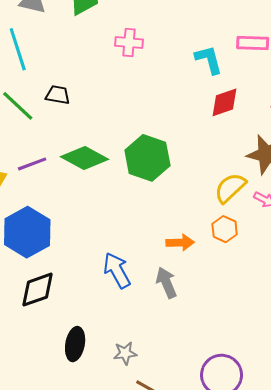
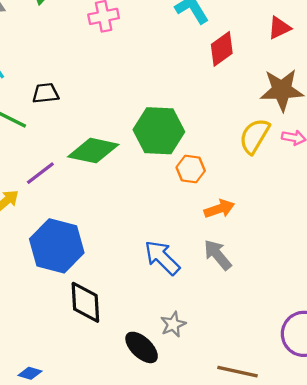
orange hexagon: (225, 229) -> (191, 169), moved
black diamond: (37, 290) -> (85, 302), turned -57
black ellipse: (75, 344) -> (142, 347), turned -40
gray star: (125, 353) -> (173, 324), moved

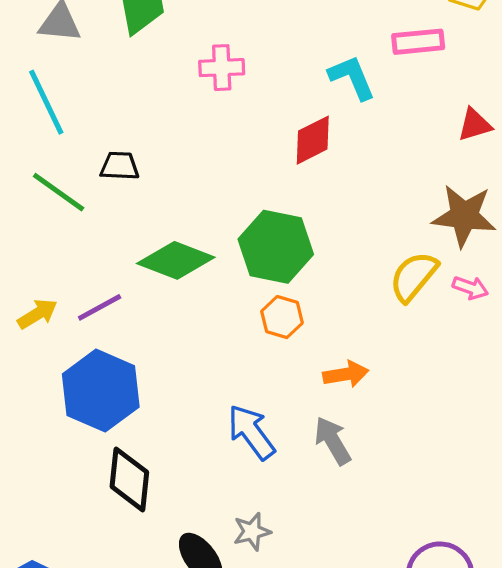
red diamond: (222, 49) -> (313, 140), moved
orange hexagon: (191, 169) -> (282, 317), moved
purple line: (40, 173) -> (100, 307), moved

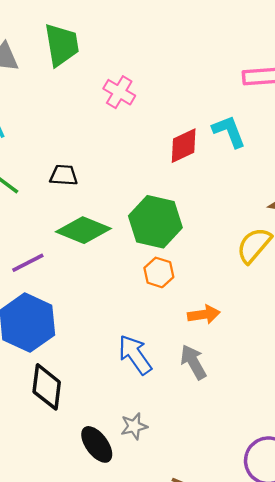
pink cross: (222, 68) -> (119, 92), turned 32
cyan L-shape: (352, 77) -> (229, 131), moved
black trapezoid: (120, 166) -> (64, 175), moved

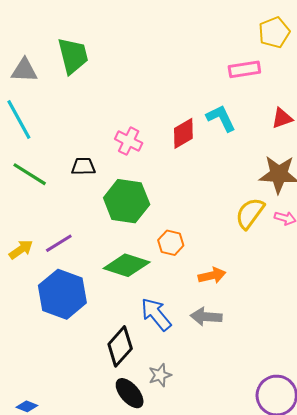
pink cross: (119, 92) -> (129, 141), moved
green hexagon: (155, 222) -> (127, 201), moved
green diamond: (83, 230) -> (127, 265), moved
gray arrow: (193, 362) -> (206, 317), turned -52
black diamond: (47, 387) -> (120, 346), moved, turned 39

